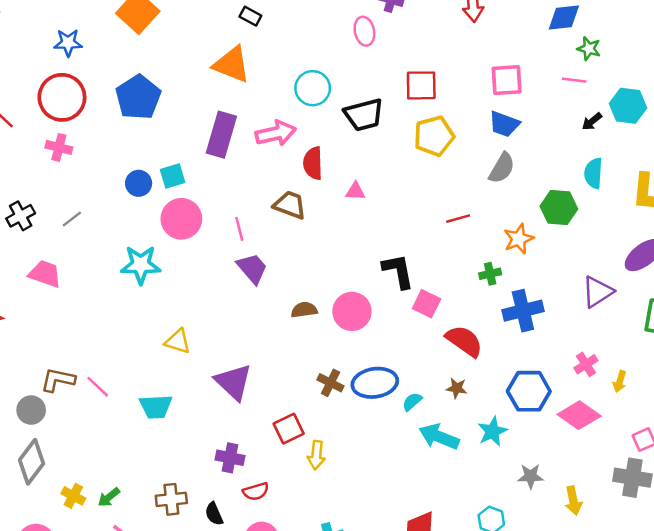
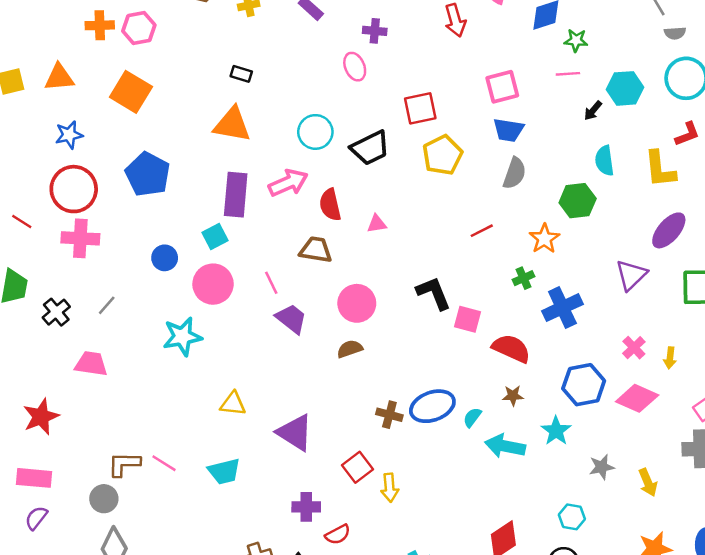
pink cross: (59, 147) -> (80, 238), size x1.4
cyan square: (173, 176) -> (215, 237), moved
pink circle: (352, 311) -> (357, 303), moved

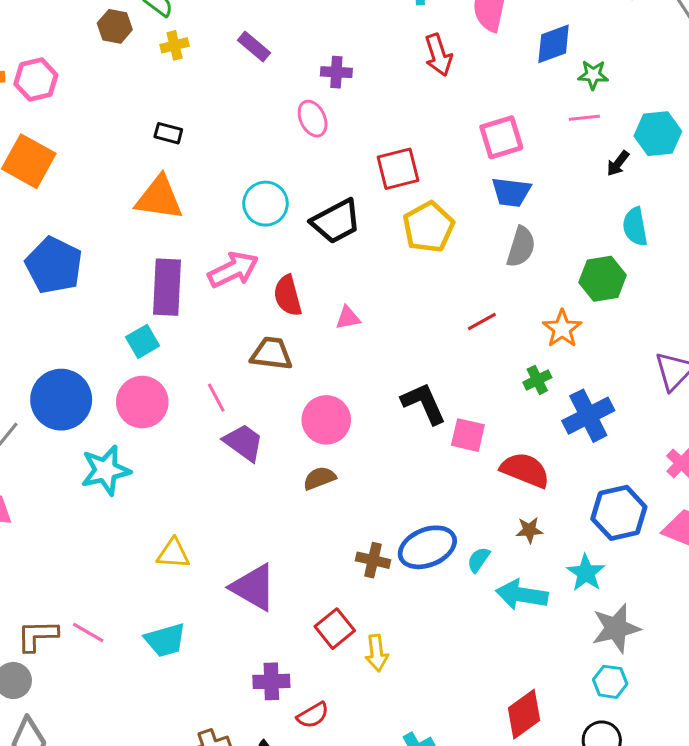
blue circle: (165, 258) -> (61, 400), moved, size x1.8
gray star: (602, 467) -> (616, 628), moved, size x1.5

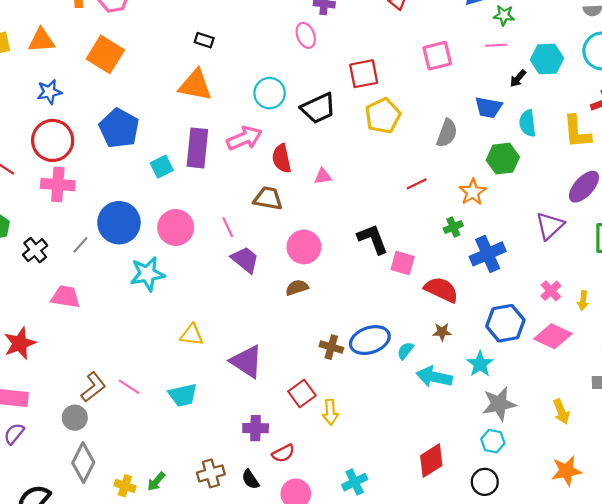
blue trapezoid: (511, 192) -> (489, 107), moved
cyan square: (143, 341) -> (162, 167), moved
brown L-shape: (37, 636) -> (93, 387), turned 140

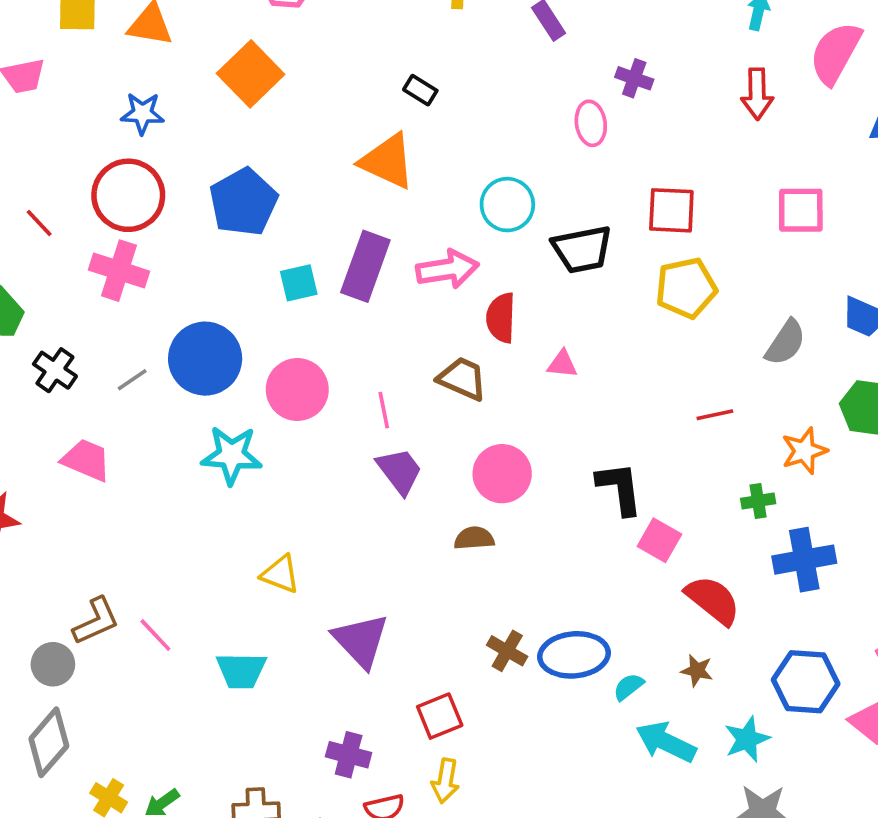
black cross: (35, 250) -> (55, 370), turned -30
yellow arrow: (330, 412) -> (445, 781), moved

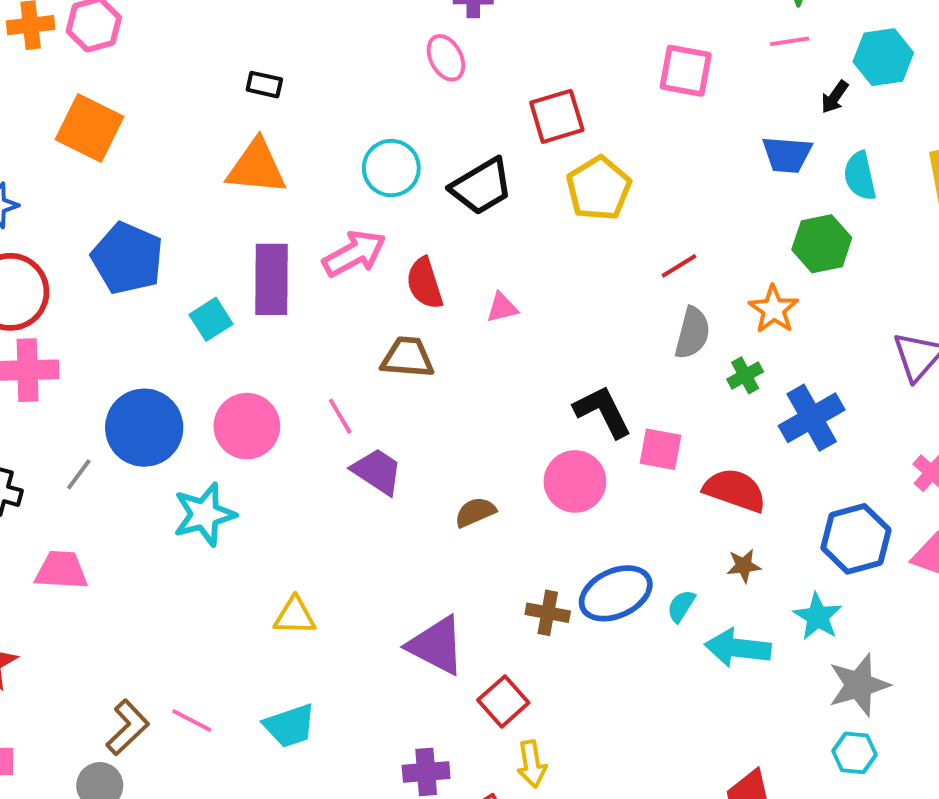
pink square: (801, 210) -> (686, 71), turned 30
gray semicircle: (785, 343) -> (692, 333), moved
red line: (715, 415) -> (679, 266), moved
pink circle: (502, 474) -> (575, 481), moved
purple triangle: (361, 641) -> (436, 645), moved

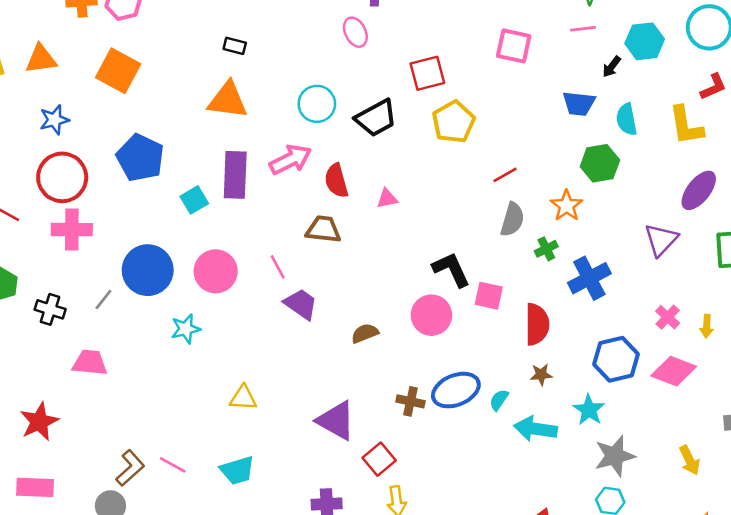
red semicircle: (735, 490) -> (537, 324), turned 69
cyan star: (204, 514) -> (186, 329), size x0.7

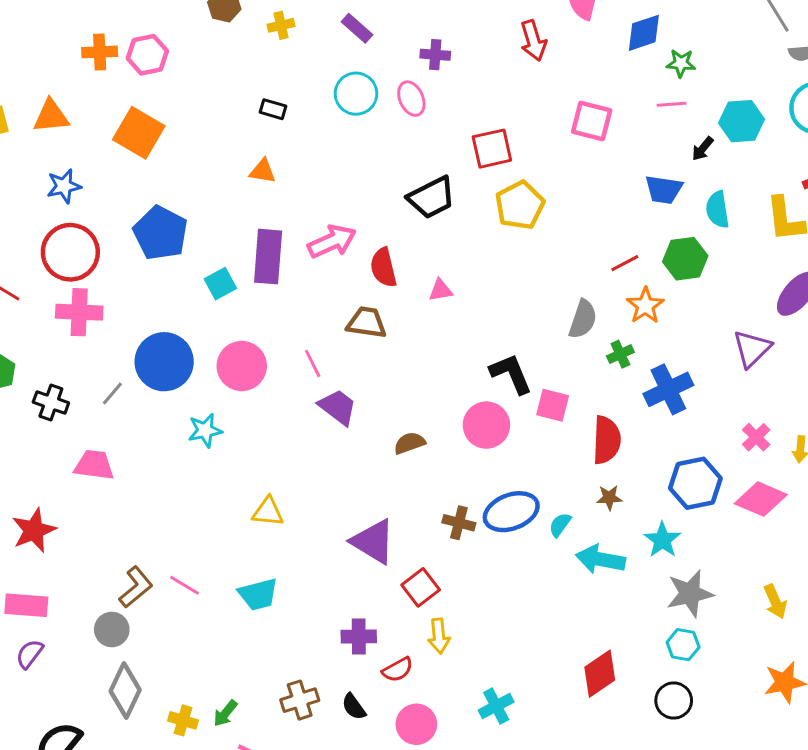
orange triangle: (228, 100) -> (263, 171), size x0.6
cyan circle: (317, 104) -> (356, 94), moved
red line: (505, 175) -> (625, 263), moved

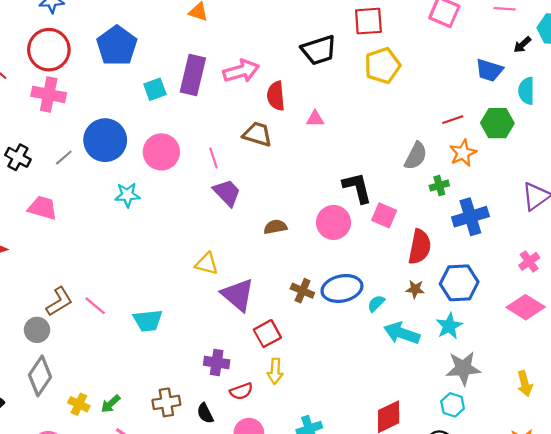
blue hexagon: (695, 483) -> (459, 283), moved
yellow triangle: (268, 512) -> (207, 264), moved

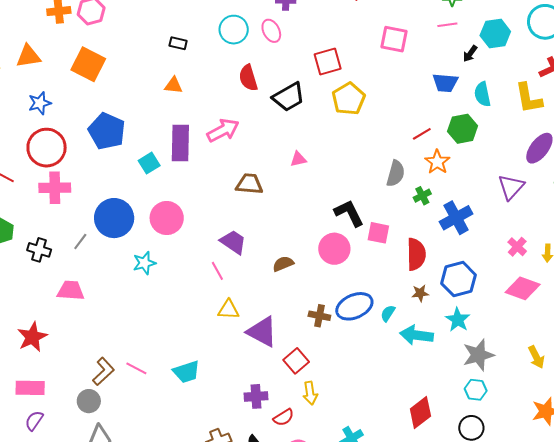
red semicircle: (276, 96) -> (248, 78), moved
pink line: (213, 158) -> (217, 271), moved

